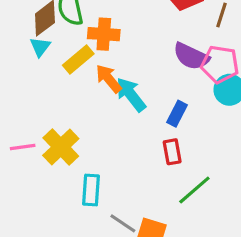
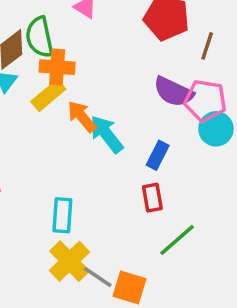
orange cross: (104, 34) -> (57, 67), moved
yellow cross: (61, 147) -> (69, 261), moved
cyan rectangle: (91, 190) -> (62, 215), moved

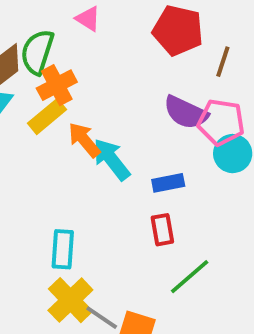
green semicircle: (39, 37) -> (37, 52), turned 30
orange cross: (57, 67) -> (57, 85), turned -32
blue rectangle: (158, 155) -> (168, 183), turned 52

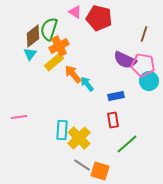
red pentagon: (178, 30) -> (99, 18), moved
cyan arrow: (112, 159) -> (87, 84), size x0.7
yellow cross: (70, 300) -> (79, 138), moved

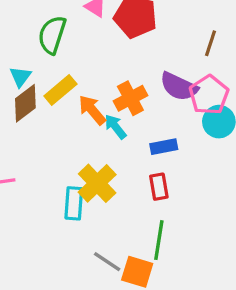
brown diamond: (33, 36) -> (25, 103), moved
orange cross: (59, 46) -> (130, 98), moved
pink pentagon: (143, 65) -> (209, 95), turned 30
yellow cross: (79, 138) -> (97, 183), moved
green line: (127, 144) -> (159, 240), moved, turned -40

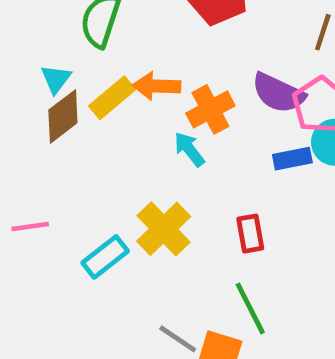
orange arrow: (92, 110) -> (157, 86), moved, turned -48
blue rectangle: (164, 147) -> (292, 159), moved
cyan rectangle: (74, 203) -> (105, 257), moved, turned 48
green line: (159, 240) -> (250, 308), turned -36

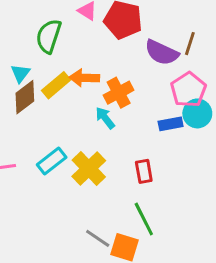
purple semicircle: (278, 93) -> (162, 53), moved
cyan rectangle: (105, 257) -> (52, 161), moved

